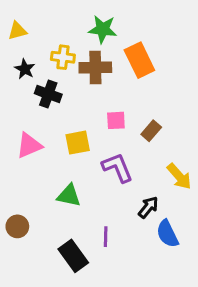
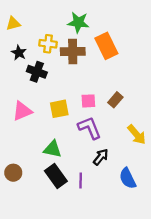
pink square: (116, 120) -> (88, 101), moved
black arrow: (148, 207) -> (101, 157), moved
black rectangle: (73, 256) -> (56, 176), moved

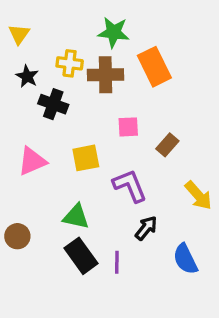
yellow triangle: (13, 24) -> (19, 34), turned -40
pink square: (88, 101) -> (128, 127), moved
brown circle: (13, 173) -> (17, 236), moved

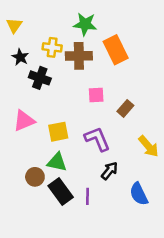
yellow square: (86, 158) -> (58, 132), moved
brown circle: (17, 236) -> (35, 177), moved

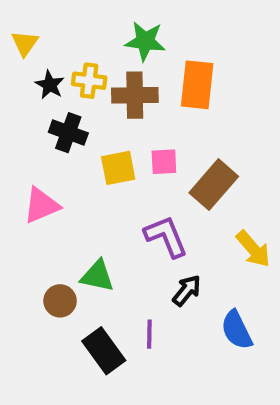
orange rectangle: (116, 50) -> (197, 85), turned 32
black star: (20, 57) -> (50, 85), moved
brown rectangle: (125, 108) -> (214, 185), size x1.6
yellow square: (58, 132) -> (118, 168), moved
black rectangle: (61, 192) -> (104, 351), moved

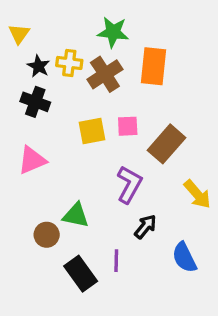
brown cross: (135, 95) -> (105, 74), turned -32
black cross: (68, 133) -> (35, 102), moved
purple L-shape: (166, 236) -> (129, 184), turned 51

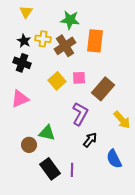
yellow triangle: (19, 34) -> (26, 12), moved
yellow square: (92, 131) -> (57, 81), turned -30
purple line: (116, 261) -> (72, 170), moved

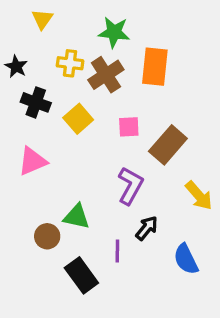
black star: (24, 41) -> (16, 67), moved
yellow square: (57, 81) -> (78, 119), moved
purple line: (72, 170) -> (117, 251), moved

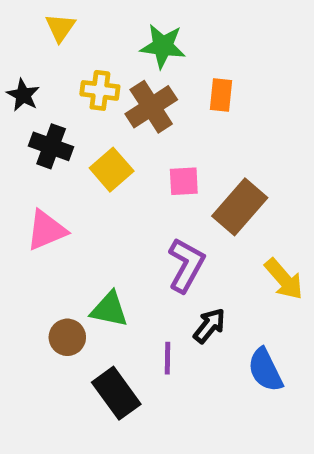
orange rectangle: (155, 67) -> (221, 95), size x0.6

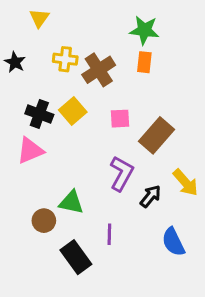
green star: (163, 46) -> (144, 30), moved
black cross: (51, 146) -> (39, 114), moved
black arrow: (209, 326) -> (150, 196), moved

